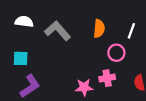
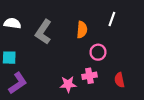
gray L-shape: (58, 31) -> (43, 32), turned -105
white line: (131, 31) -> (112, 19), moved

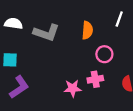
gray L-shape: (43, 32) -> (46, 33), turned -105

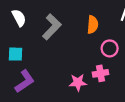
white semicircle: (13, 23) -> (19, 18), turned 54
gray L-shape: (46, 33) -> (52, 27), turned -65

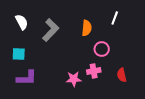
purple L-shape: (25, 81) -> (27, 78), turned 35

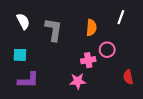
gray L-shape: (51, 30) -> (54, 30), turned -35
pink cross: (94, 71) -> (88, 60), moved

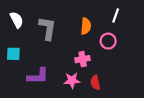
pink circle: (107, 50) -> (108, 41), moved
red semicircle: (128, 77) -> (95, 83), moved
purple L-shape: (28, 80) -> (38, 76), moved

